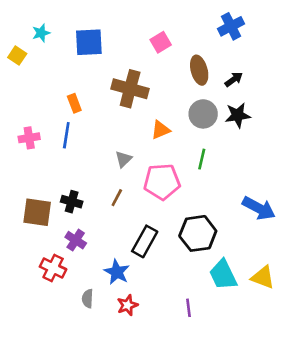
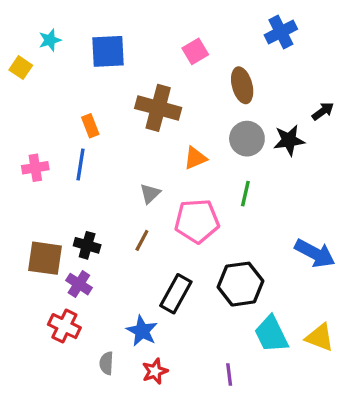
black arrow: (234, 79) -> (323, 111), moved
purple cross: (76, 240) -> (79, 284), moved

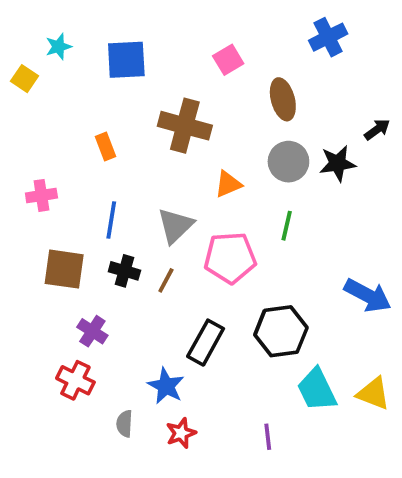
blue line: (81, 164) -> (111, 220), moved
gray triangle: (150, 194) -> (175, 226), size x1.5
black cross: (87, 245) -> (124, 271), moved
brown square: (45, 258) -> (64, 269), moved

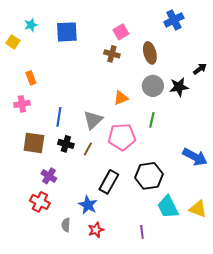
brown cross: (185, 126) -> (112, 54), moved, size x0.6
orange rectangle: (106, 146) -> (31, 78), moved

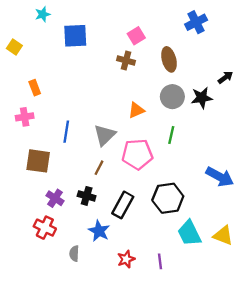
cyan star: (31, 25) -> (43, 14), moved
black cross: (66, 144) -> (87, 196), moved
red star: (96, 230) -> (126, 259), moved

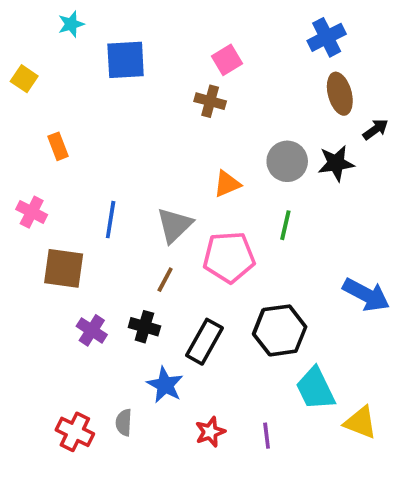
brown ellipse: (169, 59) -> (340, 94), moved
pink cross: (25, 117) -> (32, 212), moved, turned 36
red cross: (45, 228) -> (75, 432), moved
yellow triangle: (223, 235) -> (360, 422), moved

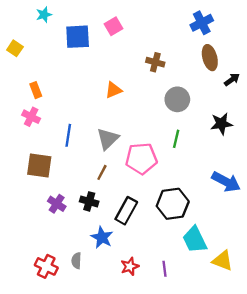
pink square: (227, 60) -> (114, 26), moved
brown cross: (210, 101) -> (155, 62), moved
black star: (336, 163) -> (221, 124), moved
orange triangle: (227, 184) -> (114, 90), moved
pink cross: (32, 212) -> (31, 117), moved

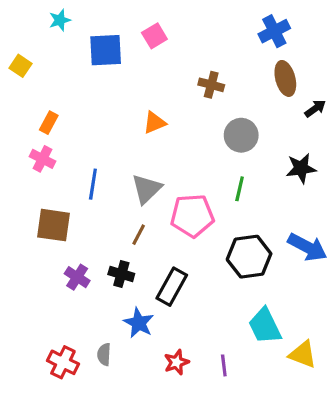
orange rectangle: (36, 90) -> (49, 123), turned 49
black hexagon: (173, 204) -> (249, 257), moved

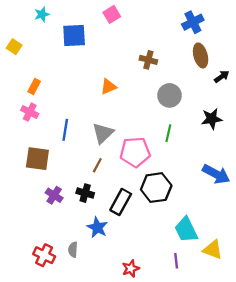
pink square: (154, 36) -> (112, 14), moved
black hexagon: (249, 257) -> (156, 188), moved
red star: (177, 362) -> (131, 269), moved
purple line: (224, 365) -> (176, 261), moved

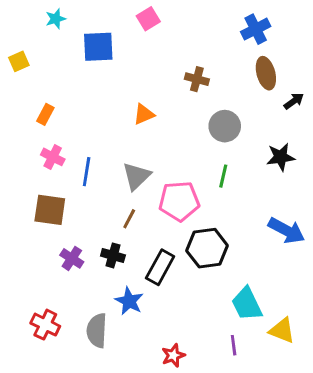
yellow square: (14, 47) -> (19, 61), turned 32
pink cross: (30, 112) -> (53, 157), moved
gray semicircle: (73, 250) -> (97, 330), size x1.6
red cross: (44, 255) -> (45, 325), moved

